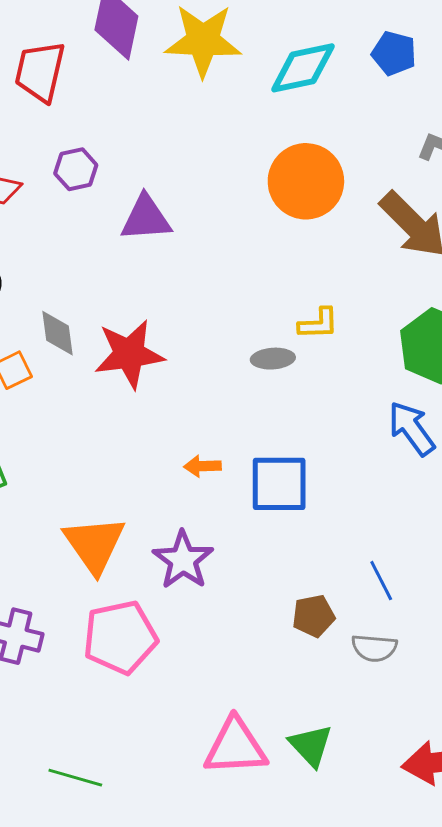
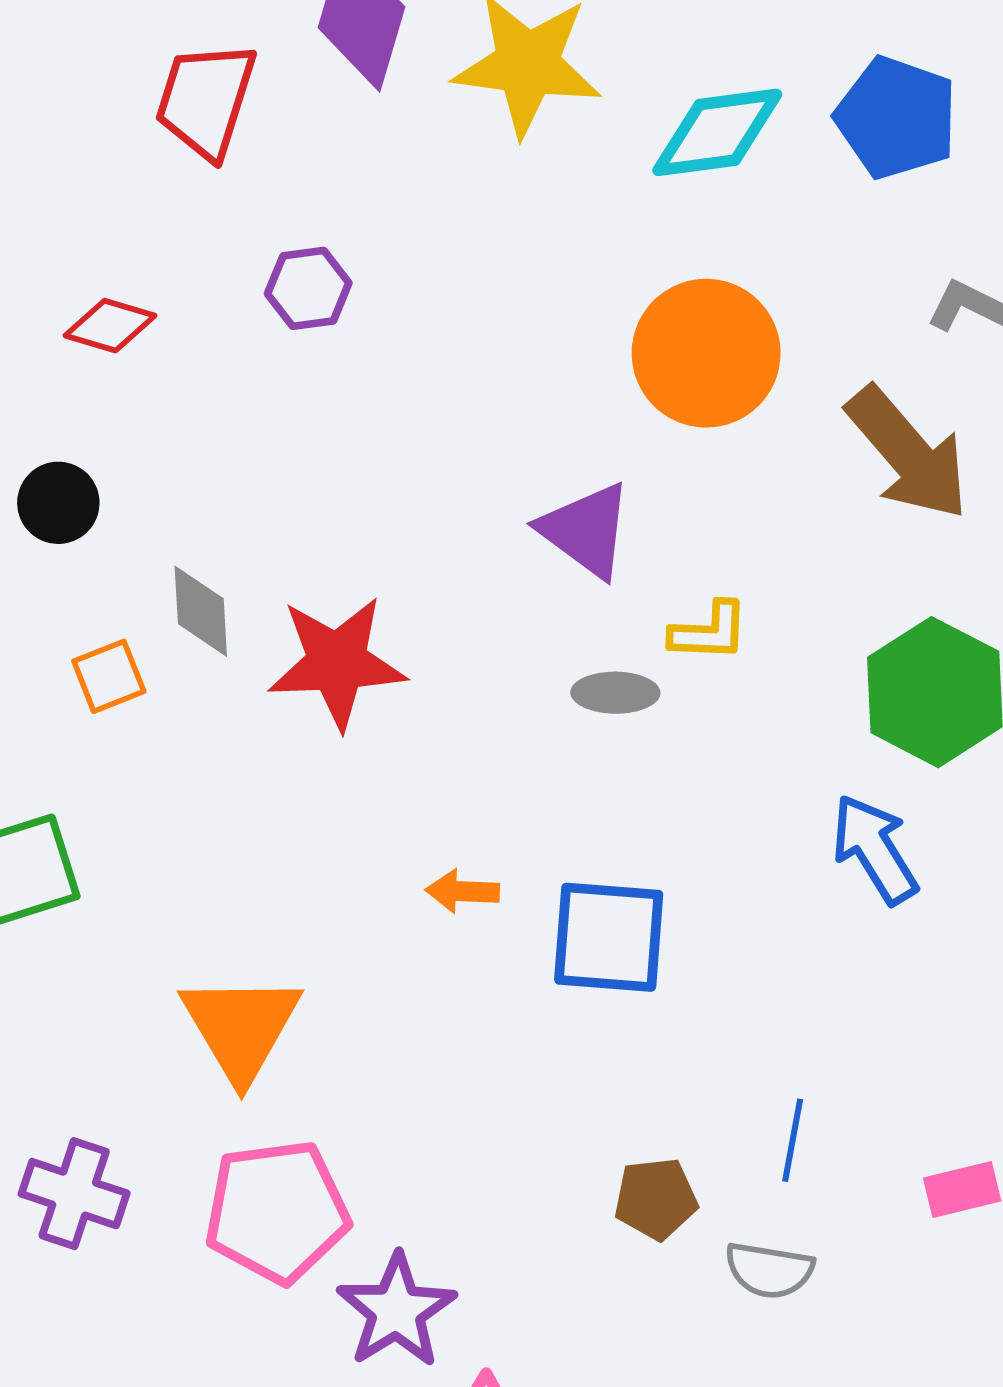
blue pentagon: (394, 53) -> (896, 118), size x1.4
purple hexagon: (76, 169) -> (308, 288), moved
purple triangle: (146, 218) -> (586, 530), moved, turned 36
purple star: (183, 560) -> (396, 1311), moved
blue line: (381, 581) -> (793, 1140), turned 33

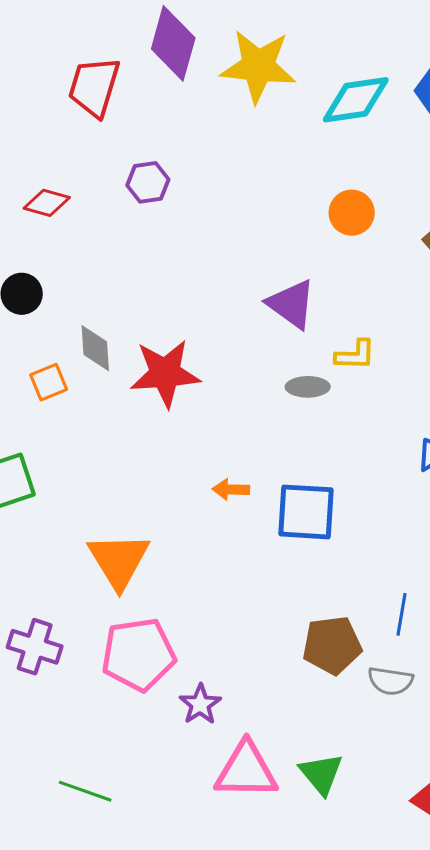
orange circle: (706, 353) -> (352, 213), size x0.6
brown pentagon: (656, 1199) -> (332, 645), size x1.4
purple star: (396, 1311) -> (200, 704), size x0.7

